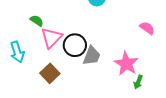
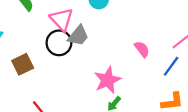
pink triangle: (51, 38) -> (62, 19), moved, turned -45
gray trapezoid: (92, 56) -> (78, 36), moved

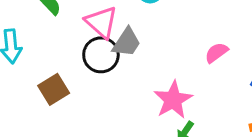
pink semicircle: (142, 49) -> (216, 53), turned -84

